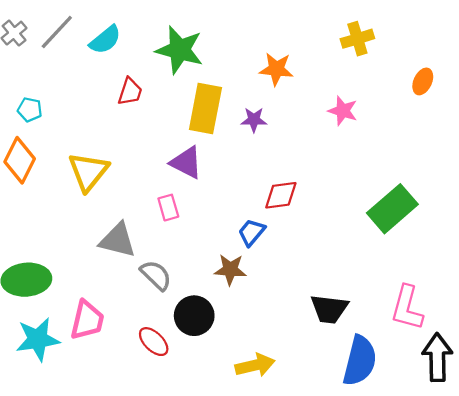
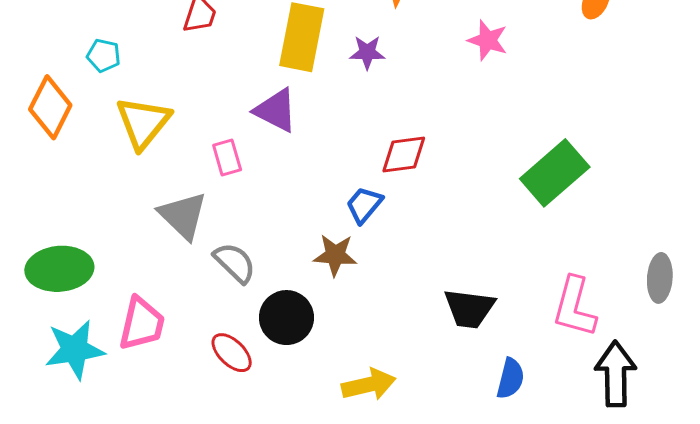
cyan pentagon: (30, 110) -> (104, 55), moved
pink rectangle: (168, 208) -> (227, 158), moved
gray triangle: (118, 240) -> (183, 215), turned 30
blue semicircle: (360, 361) -> (510, 379), size x0.6

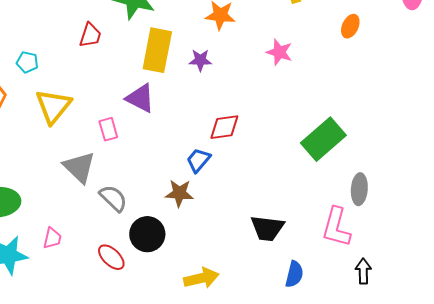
gray ellipse: (660, 278) -> (359, 189), moved
pink trapezoid: (142, 324) -> (52, 238), size x0.6
black arrow: (616, 374) -> (363, 271), size x0.6

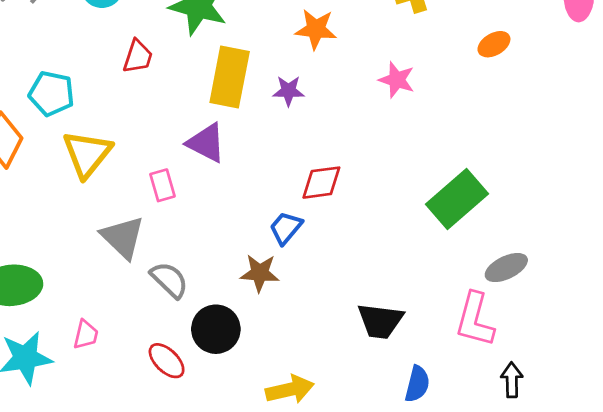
orange ellipse: (350, 26) -> (494, 44), turned 35
cyan pentagon: (27, 62) -> (51, 94), size x1.5
gray ellipse: (359, 189) -> (506, 268), turned 60

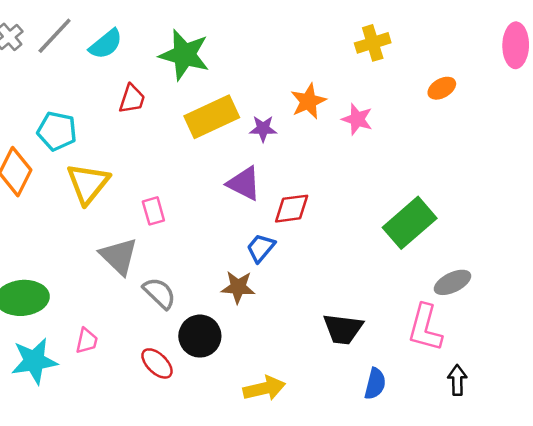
orange star: (316, 29) -> (308, 101), moved, turned -30
yellow rectangle: (230, 77) -> (212, 117), turned 54
purple triangle: (206, 143) -> (244, 184), moved

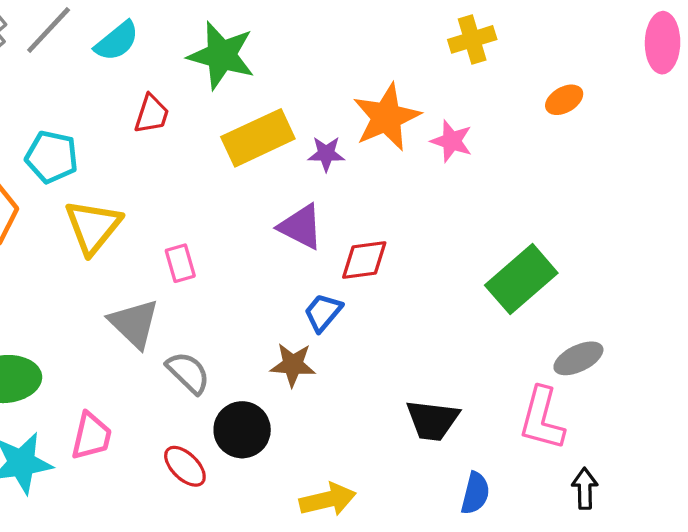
orange star: (308, 101) -> (386, 117), size x1.4
pink trapezoid: (87, 341) -> (91, 436), size x1.4

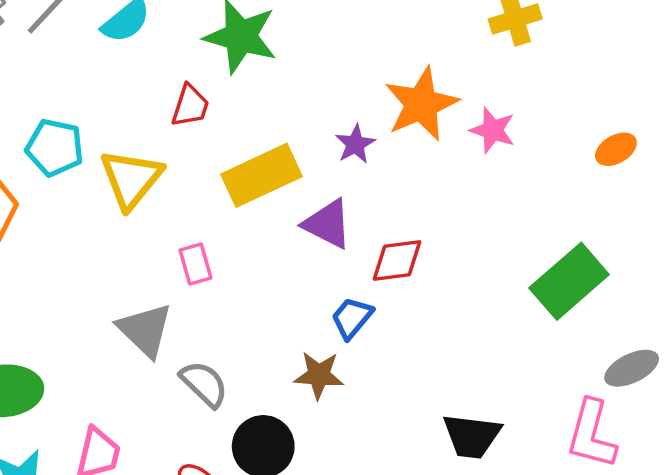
orange ellipse: (564, 100) -> (616, 149), moved
red trapezoid: (152, 114) -> (190, 106), moved
yellow rectangle: (258, 138) -> (261, 175), moved
purple star: (326, 154) -> (355, 144), turned -30
yellow triangle: (93, 227) -> (131, 179), moved

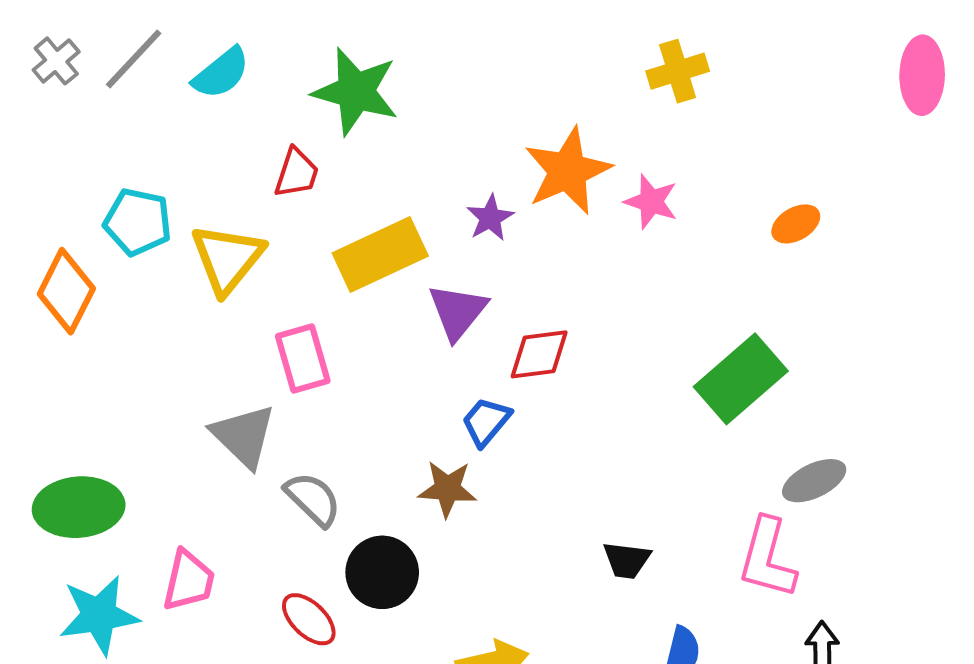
purple triangle: (328, 224) -> (458, 312), turned 42
pink rectangle: (195, 264) -> (303, 358), size x1.4
black trapezoid: (472, 436) -> (627, 560), size x0.7

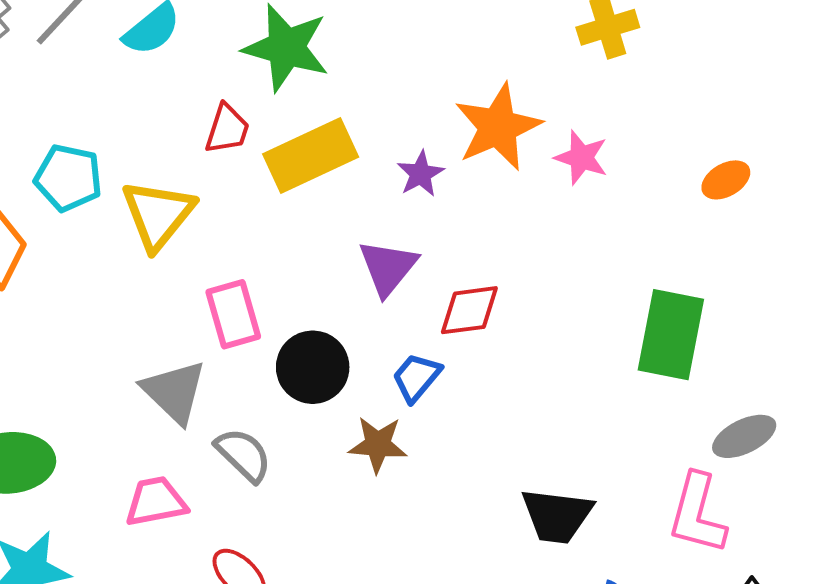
yellow rectangle: (380, 255) -> (311, 155), moved
green rectangle: (741, 379) -> (671, 335), turned -38
black trapezoid: (627, 560) -> (557, 516), size x1.5
black circle: (382, 572) -> (313, 367), moved
pink trapezoid: (189, 581) -> (156, 502), moved, turned -114

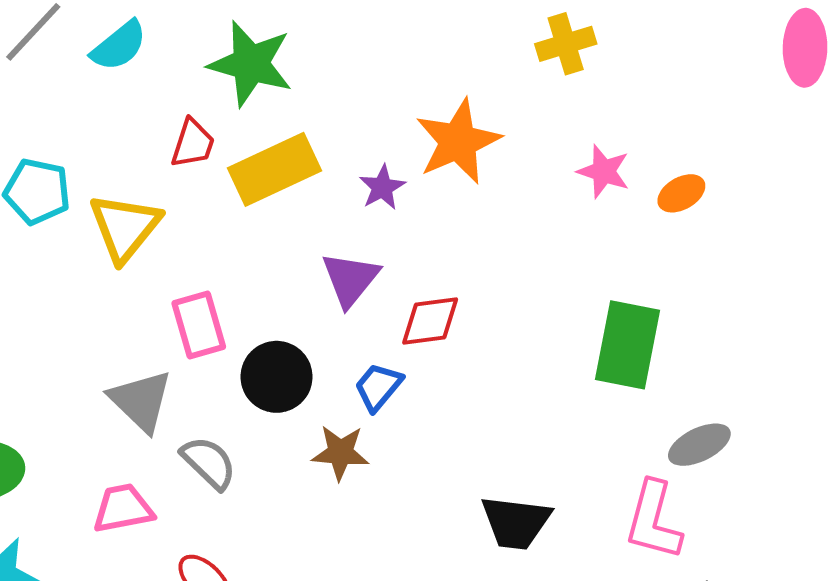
pink star: (581, 158) -> (604, 171), moved

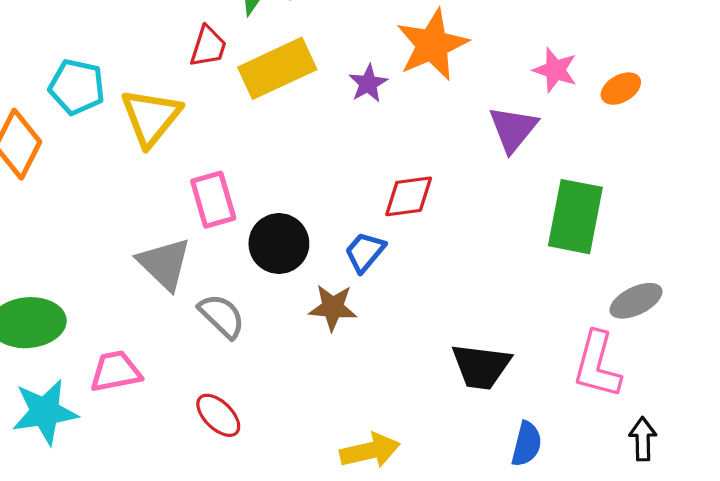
purple triangle: (350, 279) -> (513, 129), moved
pink trapezoid: (123, 508) -> (116, 372), moved

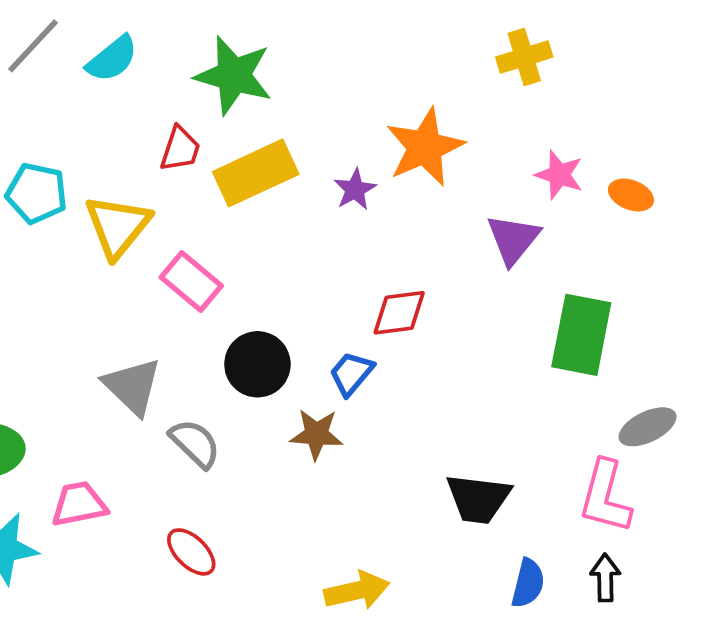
orange ellipse: (621, 89) -> (631, 195), turned 51
pink rectangle: (213, 200) -> (191, 281), moved, turned -34
black arrow: (643, 439) -> (605, 578), moved

